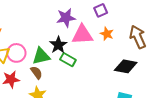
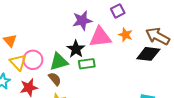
brown arrow: (138, 37) -> (158, 36), turned -35
green rectangle: (68, 60) -> (87, 64), turned -35
black diamond: (126, 66) -> (148, 54), moved

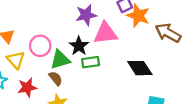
orange star: (125, 35) -> (138, 16), moved, size x1.5
black diamond: (148, 54) -> (140, 68), moved, turned 50
pink circle: (33, 60) -> (40, 46), moved

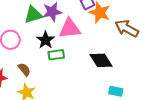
green triangle: (60, 60) -> (33, 15), moved

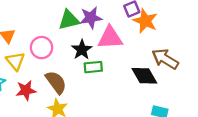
brown arrow: (127, 28) -> (165, 59), moved
brown semicircle: (24, 69) -> (56, 82), size x1.5

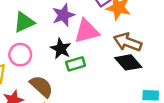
green triangle: (69, 20) -> (24, 22), moved
brown arrow: (165, 59) -> (128, 42), moved

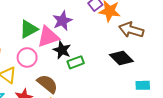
pink triangle: (87, 31) -> (48, 37), moved
brown arrow: (128, 42) -> (131, 30), moved

